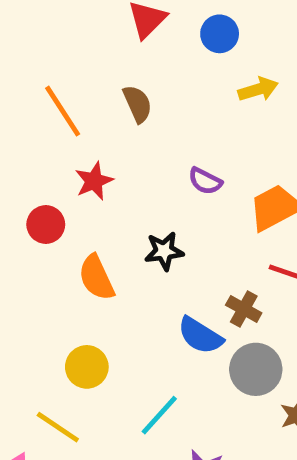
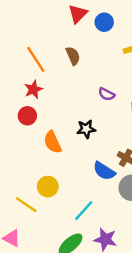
blue circle: (220, 34) -> (104, 22), moved
red star: (94, 181) -> (33, 89), moved
yellow line: (58, 427) -> (26, 205), moved

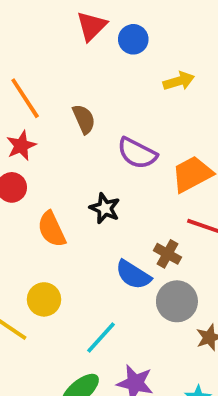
brown semicircle: (73, 56) -> (84, 119), moved
purple semicircle: (107, 94) -> (137, 153), size x1.5
black star: (86, 129) -> (105, 208), turned 30

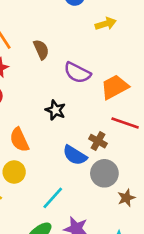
orange semicircle: (52, 229) -> (19, 140), moved

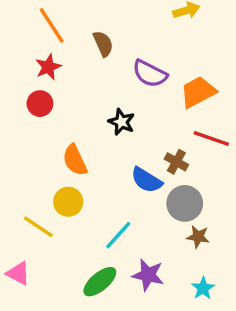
brown star: (126, 198) -> (198, 237), moved, turned 30

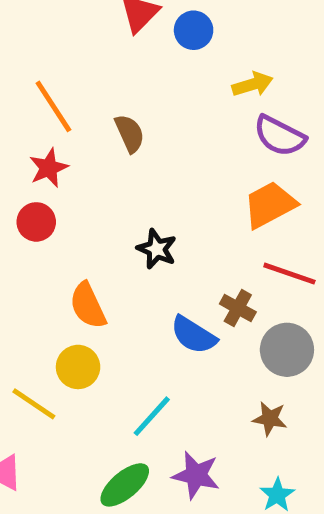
purple semicircle: (150, 74) -> (280, 136), moved
gray circle: (185, 203) -> (287, 350), moved

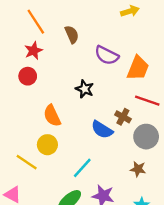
purple semicircle: (280, 136) -> (107, 55), moved
orange trapezoid: (270, 205) -> (138, 68), turned 140

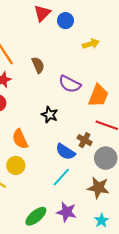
cyan line: (82, 168) -> (61, 177), moved
brown star: (138, 169) -> (98, 188), size x1.5

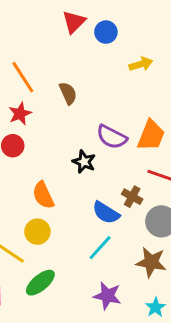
purple semicircle: (70, 84) -> (112, 137), moved
green ellipse: (36, 216) -> (40, 283), moved

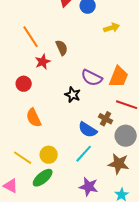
red star: (20, 114) -> (43, 62), moved
orange semicircle: (43, 195) -> (34, 118), moved
yellow circle: (37, 232) -> (49, 155), moved

